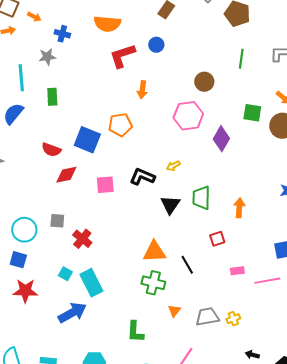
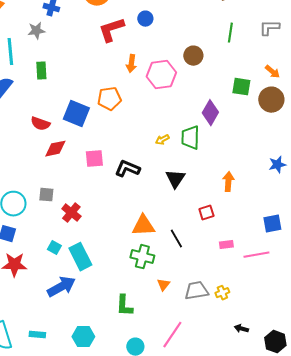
pink hexagon: (188, 116) -> (161, 75), moved
black L-shape: (142, 177) -> (127, 169), moved
green trapezoid: (201, 198) -> (190, 138), moved
black triangle: (170, 205) -> (175, 179), moved

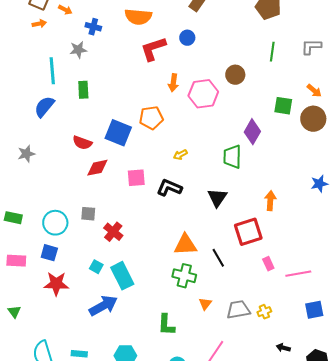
yellow arrow: (162, 140) -> (180, 155), moved
red square: (206, 213) -> (248, 232), size x1.8
blue square: (272, 224) -> (314, 310), moved
pink rectangle: (226, 245) -> (268, 264), turned 72

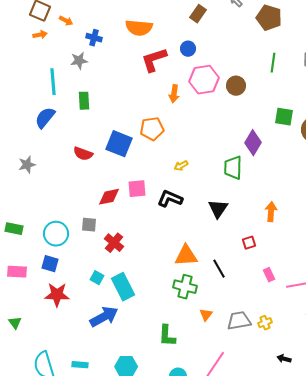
pink hexagon: (203, 94) -> (204, 80), moved
red diamond: (97, 168) -> (109, 197), moved
red square: (248, 232) -> (249, 243), size x0.5

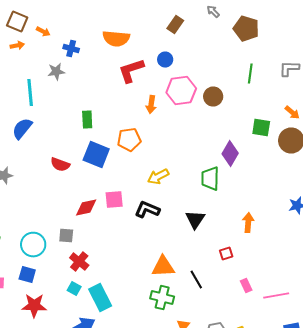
green rectangle: (84, 101) -> (87, 120), moved
yellow arrow: (181, 166) -> (158, 176), size x1.5
red cross: (114, 243) -> (79, 262), moved

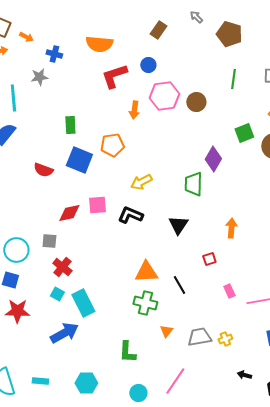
green square: (261, 128) -> (244, 133), turned -30

